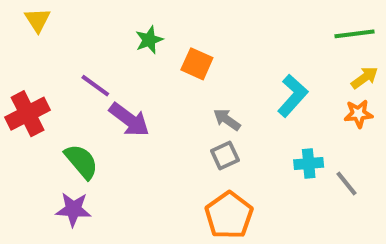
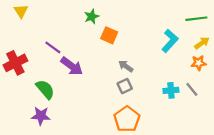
green star: (149, 40) -> (92, 17), moved
cyan L-shape: (293, 96) -> (170, 41), moved
gray line: (347, 183) -> (192, 89), moved

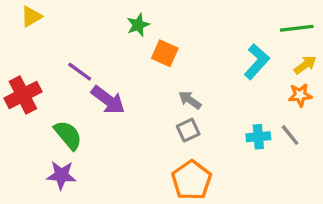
yellow triangle: (21, 11) -> (31, 17), turned 32

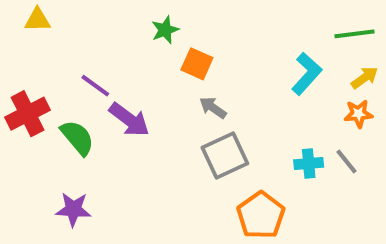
yellow triangle: (31, 17) -> (37, 20), turned 30
gray arrow: (190, 100) -> (213, 108), moved
gray square: (188, 130) -> (225, 156), size x1.6
green semicircle: (68, 135) -> (77, 138), moved
orange pentagon: (192, 180) -> (261, 215), moved

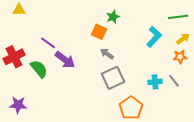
green star: (165, 30) -> (113, 17), moved
purple star: (73, 209) -> (18, 105), moved

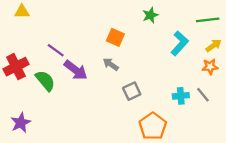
green star: (113, 17) -> (150, 15), moved
gray arrow: (107, 54) -> (111, 64), moved
gray square: (113, 78) -> (132, 91), size x0.7
purple star: (18, 105) -> (21, 123), turned -30

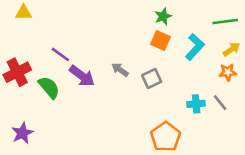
orange square: (115, 37) -> (161, 40), moved
gray square: (132, 91) -> (152, 79), moved

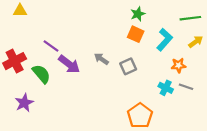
orange star: (228, 72) -> (179, 65), moved
gray line: (220, 103) -> (186, 87), turned -32
cyan cross: (196, 104) -> (166, 88), turned 32
purple star: (22, 133) -> (24, 103), moved

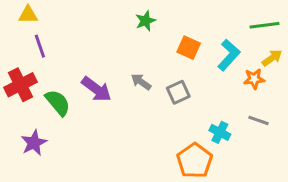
green star: (138, 14) -> (145, 21), moved
purple line: (51, 46) -> (40, 46), moved, turned 35
orange star: (179, 65) -> (254, 79), moved
cyan cross: (166, 88) -> (220, 132), moved

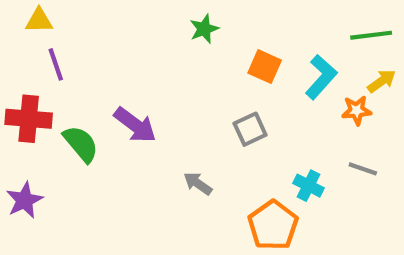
gray arrow: (141, 82) -> (198, 184), moved
red cross: (21, 85) -> (29, 119), turned 32
purple star: (34, 143) -> (24, 200), moved

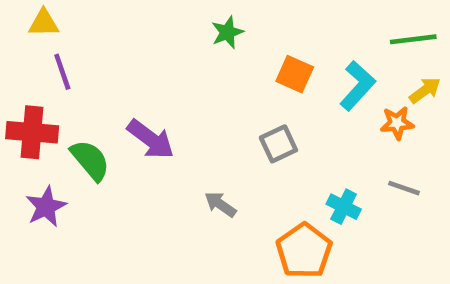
purple star: (24, 200) -> (46, 207), moved

